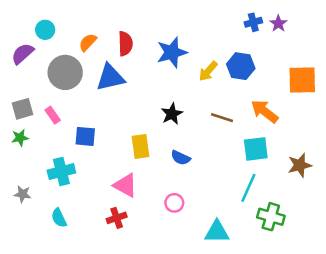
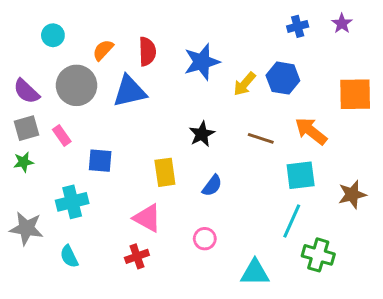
purple star: (278, 24) -> (342, 23), moved
purple semicircle: (23, 54) -> (26, 91), moved, turned -95
blue semicircle: (181, 158) -> (212, 186), turned -78
gray star: (23, 194) -> (26, 228), size x1.6

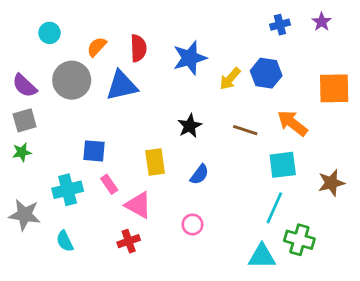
pink rectangle: (62, 135) -> (109, 184), moved
cyan triangle: (255, 273) -> (262, 256), moved

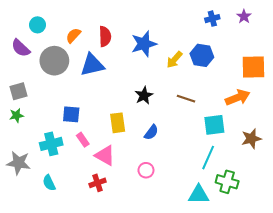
purple semicircle: (25, 86) -> (21, 48), moved
orange arrow: (292, 123) -> (238, 98), moved, turned 120

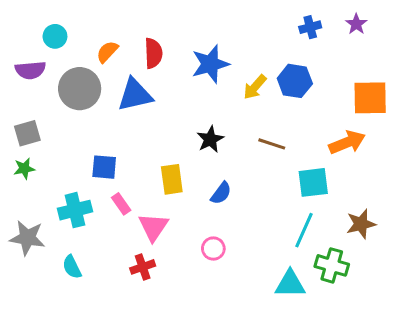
purple semicircle: (21, 48) -> (30, 70), turned -48
brown star: (251, 139) -> (361, 224), moved
pink triangle: (105, 155) -> (153, 227), turned 35

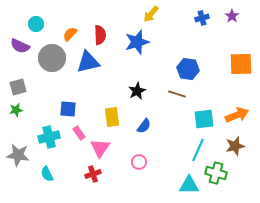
purple semicircle: (30, 70) -> (20, 46), turned 30
blue hexagon: (295, 81) -> (188, 69), moved
yellow arrow: (255, 87) -> (151, 14), moved
orange arrow: (347, 142) -> (237, 115), moved

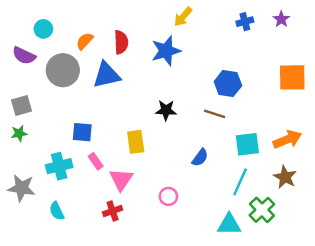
black star: (137, 91) -> (166, 110), turned 30
blue semicircle: (144, 126) -> (200, 158), moved
brown star: (235, 146) -> (285, 177), turned -30
green cross: (216, 173) -> (262, 210), turned 30

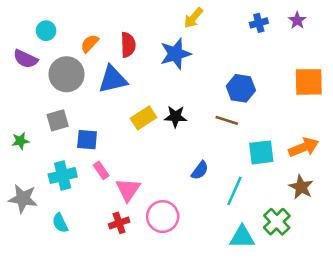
gray square: (22, 105) -> (58, 120), moved
yellow rectangle: (136, 142) -> (143, 118), moved, turned 65
blue semicircle: (200, 158) -> (200, 170), moved
cyan line: (240, 182) -> (234, 191), moved
pink circle: (168, 196) -> (163, 217), moved, size x1.6

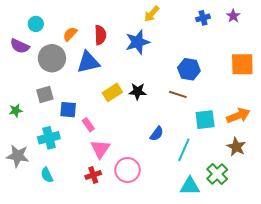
pink rectangle: (101, 170) -> (88, 125), moved

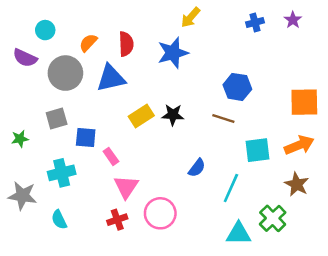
orange square: (242, 64) -> (304, 102), moved

